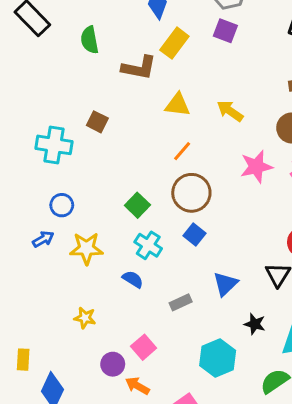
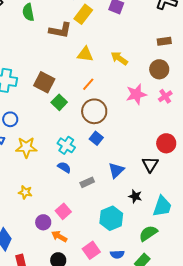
brown square: (97, 122) -> (44, 82), moved, size x1.5
green square: (137, 205) -> (59, 102), moved
blue semicircle: (133, 279) -> (64, 167), moved

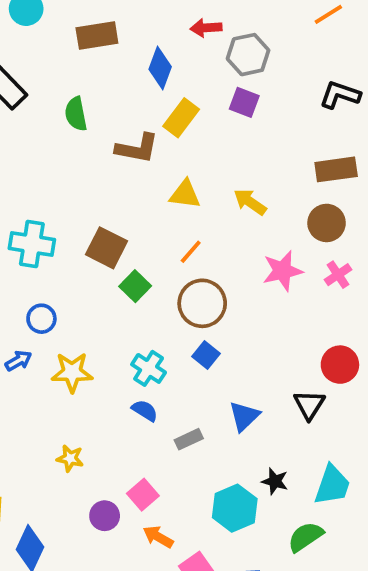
brown rectangle: (164, 41) -> (336, 169), size x1.5
black star: (135, 196) -> (275, 481), moved
orange arrow: (59, 236) -> (158, 537), moved

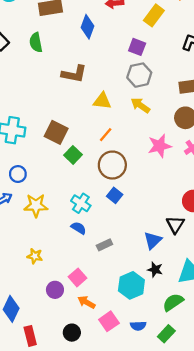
gray hexagon: (248, 55) -> (139, 75), moved
green semicircle: (76, 114) -> (36, 42), moved
yellow rectangle: (181, 118) -> (154, 15), moved
blue triangle: (244, 416) -> (153, 240), moved

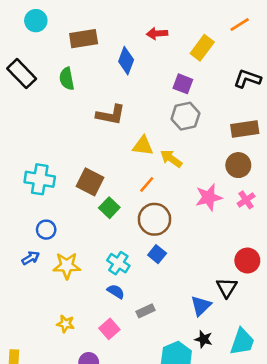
yellow arrow: (140, 105) -> (171, 159), moved
pink square: (77, 277) -> (109, 329), moved

